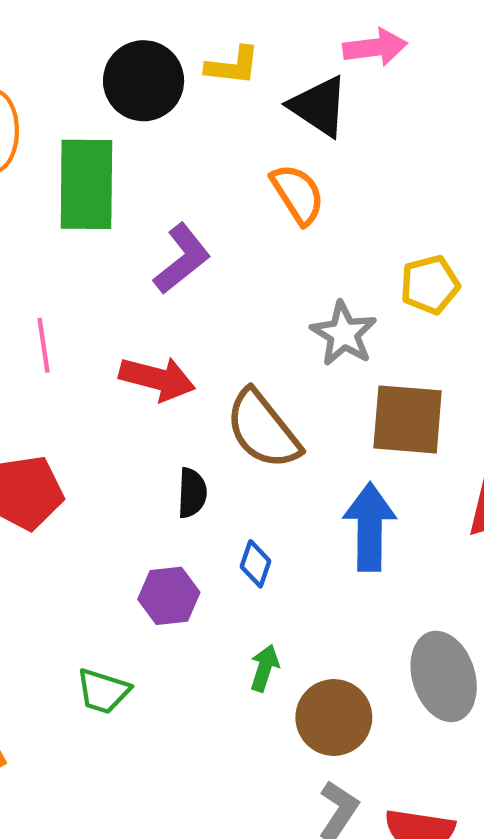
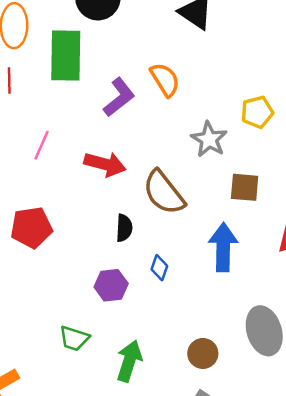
orange semicircle: (298, 194) -> (165, 80), moved
pink line: (43, 345) -> (42, 145), turned 32
brown square: (408, 419) -> (245, 187), size x0.7
green arrow: (264, 668) -> (129, 361), moved, size x1.6
brown circle: (334, 717) -> (203, 353), size x0.7

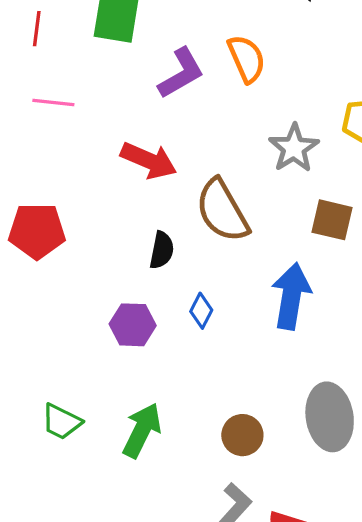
pink line: (42, 145) -> (53, 103), moved, turned 64
green trapezoid: (74, 338) -> (61, 422), moved

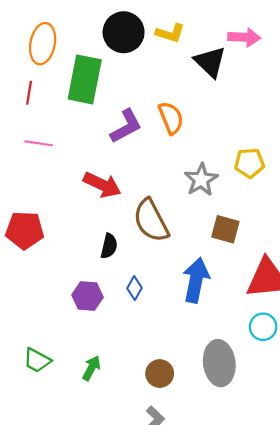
green arrow: (142, 430) -> (91, 368), size x0.7

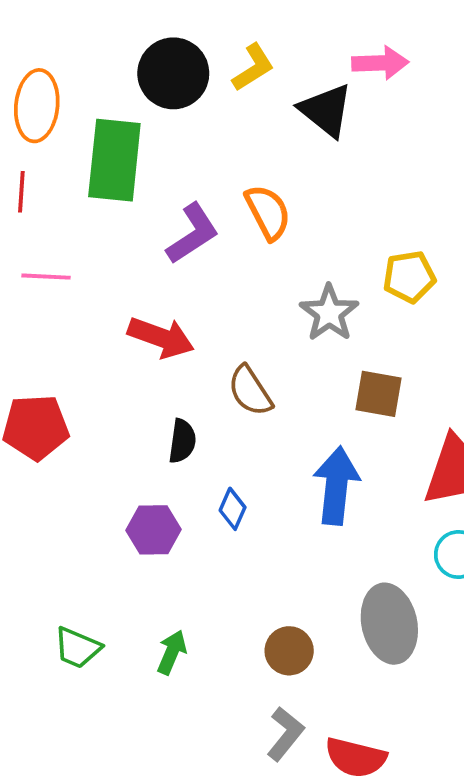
yellow L-shape: (170, 33) -> (253, 67), turned -44
brown semicircle: (151, 221) -> (250, 391), size x0.7

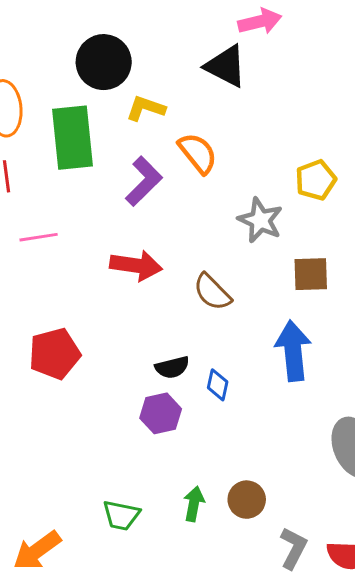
yellow L-shape: (253, 67) -> (146, 108), moved, turned -117
black semicircle: (182, 441) -> (172, 367), moved, turned 80
brown circle: (289, 651) -> (247, 500), moved

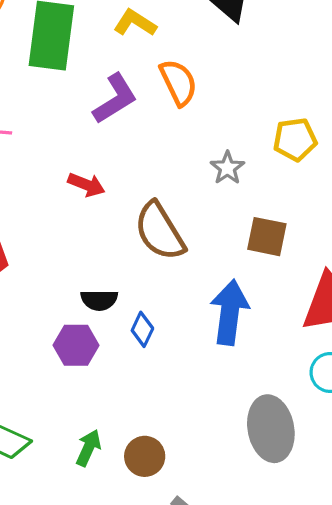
gray star: (260, 220) -> (227, 168), size x0.7
red arrow: (136, 265) -> (86, 185), size x0.7
brown semicircle: (212, 292) -> (160, 231), size x1.4

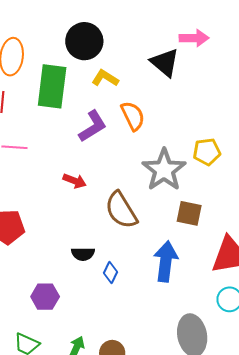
gray star: (227, 168) -> (164, 170), size x2.0
purple hexagon: (76, 345) -> (45, 297), moved

